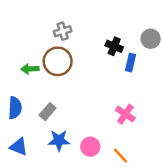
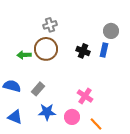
gray circle: (151, 39) -> (111, 31), moved
black cross: (114, 46) -> (83, 51), moved
blue semicircle: (15, 108) -> (12, 86), turned -78
pink cross: (125, 114) -> (85, 96), moved

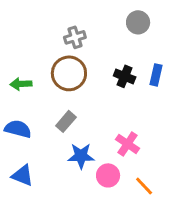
gray circle: (111, 31) -> (138, 22), moved
green arrow: (24, 55) -> (21, 84), moved
gray rectangle: (38, 89) -> (66, 121), moved
blue star: (47, 112) -> (81, 156), moved

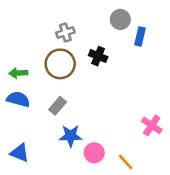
blue rectangle: (156, 75) -> (140, 36), moved
black cross: (125, 76) -> (98, 56), moved
blue semicircle: (18, 129) -> (18, 99), moved
pink cross: (128, 144) -> (152, 125), moved

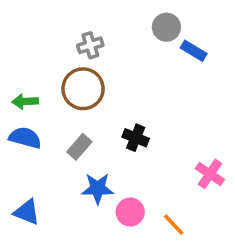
blue rectangle: (140, 36) -> (194, 51), turned -72
black cross: (98, 56) -> (136, 138), moved

